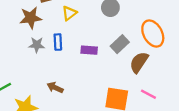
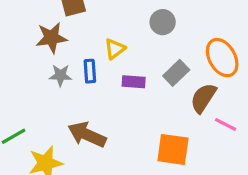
yellow triangle: (69, 13) -> (115, 49), moved
brown arrow: (55, 88) -> (87, 135), size x1.6
pink line: (148, 94) -> (226, 124), moved

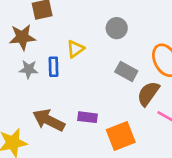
gray rectangle: (176, 73) -> (126, 71), turned 70
purple rectangle: (134, 82) -> (87, 117), moved
orange square: (173, 149) -> (121, 136), turned -32

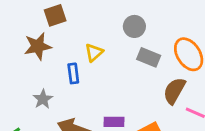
gray star: (29, 69) -> (43, 99), moved, turned -30
gray rectangle: (126, 71) -> (149, 57), moved

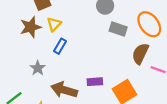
yellow triangle: (94, 53) -> (54, 24), moved
blue rectangle: (73, 73) -> (60, 46), turned 42

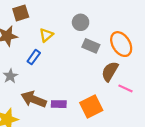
yellow triangle: (54, 24) -> (46, 35), moved
purple rectangle: (95, 82) -> (59, 104), moved

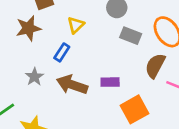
brown arrow: (34, 99) -> (72, 85), moved
purple rectangle: (59, 104) -> (110, 82), moved

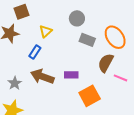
gray star: (34, 77) -> (15, 83), moved

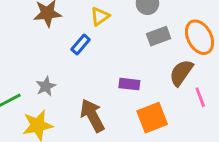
gray rectangle: (87, 40) -> (159, 36), turned -49
brown arrow: (42, 77) -> (92, 115), moved, turned 35
pink line: (121, 78) -> (200, 97), turned 40

